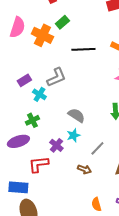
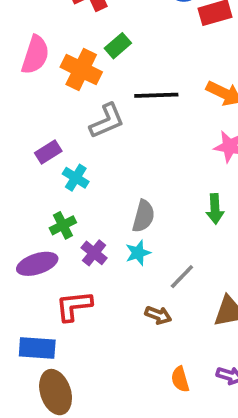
gray L-shape: (56, 77) -> (107, 121), moved
gray semicircle: (76, 115) -> (144, 216), turned 72
purple cross: (56, 145) -> (94, 253), moved

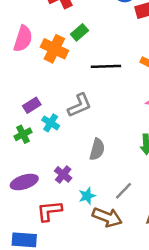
gray L-shape: (107, 121) -> (80, 105), moved
green cross: (63, 225) -> (23, 134), moved
cyan star: (138, 253) -> (87, 196), moved
brown arrow: (158, 315) -> (107, 217), size x1.6

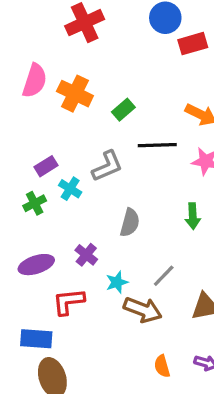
green rectangle: (80, 32) -> (123, 110), moved
black line: (106, 66) -> (157, 145), moved

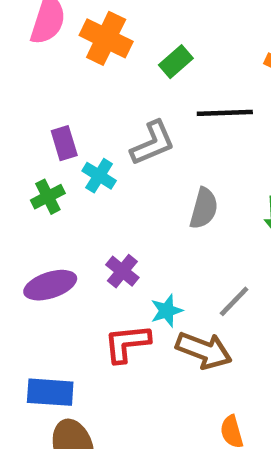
purple rectangle: (46, 166) -> (64, 143), turned -75
gray semicircle: (130, 223) -> (204, 208), moved
red L-shape: (69, 302) -> (127, 343), moved

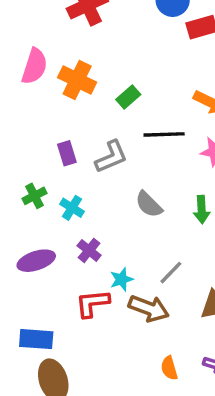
purple rectangle: (64, 143) -> (67, 153), moved
cyan cross: (99, 176) -> (72, 208), moved
gray semicircle: (204, 208) -> (149, 204), turned 120

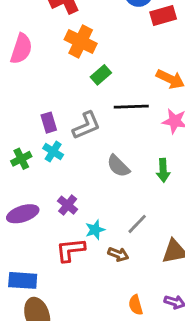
orange cross: (77, 80) -> (81, 41), moved
cyan cross: (72, 208) -> (53, 152), moved
brown arrow: (149, 308) -> (118, 254), size x0.6

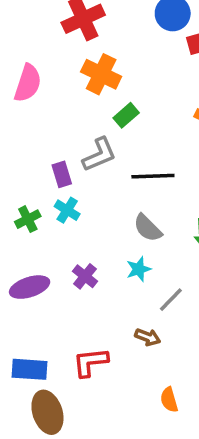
black line: (131, 107) -> (153, 176), moved
gray L-shape: (86, 125) -> (99, 155), moved
cyan star: (95, 230) -> (139, 269), moved
red L-shape: (70, 250) -> (90, 362), moved

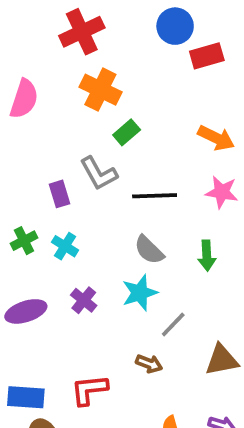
gray L-shape: (99, 155) -> (99, 173), turned 84
cyan cross: (67, 210) -> (65, 246), moved
cyan star: (139, 269) -> (140, 293), size x1.4

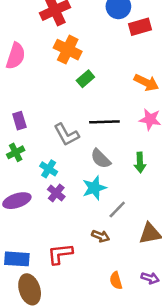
gray L-shape: (99, 173) -> (66, 135), moved
purple rectangle: (59, 194) -> (19, 121), moved
cyan cross: (65, 246) -> (49, 169), moved

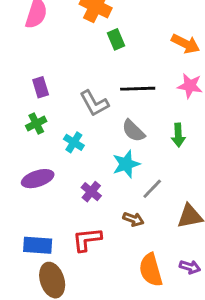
green rectangle: (85, 79) -> (116, 39), turned -72
purple cross: (56, 193) -> (91, 192), moved
orange semicircle: (116, 281) -> (151, 270), size x1.6

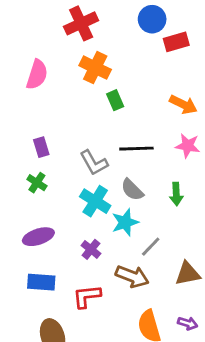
green cross: (36, 123) -> (37, 183), turned -30
cyan cross: (74, 142) -> (95, 201), moved, size x1.5
brown arrow: (133, 219) -> (132, 276), size x1.6
blue rectangle: (38, 245) -> (41, 282), moved

